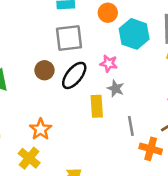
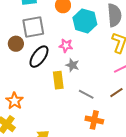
brown circle: (44, 70) -> (16, 44), moved
gray line: (131, 126) -> (86, 94), turned -49
orange cross: (151, 149) -> (94, 120), moved

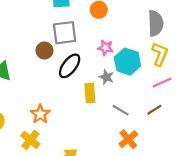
cyan hexagon: (85, 21) -> (127, 62), moved
pink star: (66, 46) -> (106, 48), moved
orange cross: (94, 120) -> (128, 139), turned 36

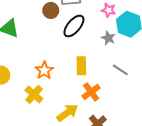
yellow rectangle: (90, 93) -> (81, 66), moved
orange cross: (128, 139) -> (91, 92), moved

